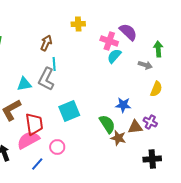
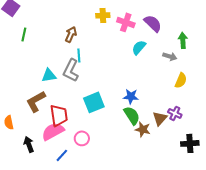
pink cross: (109, 41) -> (126, 22), moved
blue star: (123, 105) -> (131, 96), moved
brown triangle: (135, 127) -> (160, 118), turned -42
black cross: (152, 159) -> (190, 143), moved

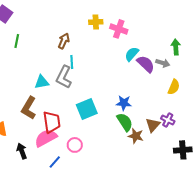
purple semicircle: (153, 23) -> (146, 64), moved
brown L-shape: (36, 101) -> (29, 108), turned -30

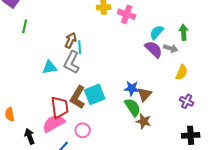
brown arrow: (64, 41) -> (71, 40), moved
cyan semicircle: (132, 54) -> (157, 32), moved
brown L-shape: (29, 108) -> (78, 97), moved
purple cross: (168, 120) -> (187, 101), moved
brown triangle: (153, 125) -> (145, 94), moved

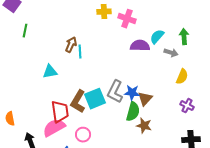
purple semicircle: (154, 49) -> (140, 46), moved, turned -42
gray L-shape: (72, 62) -> (115, 92), moved
green semicircle: (133, 107) -> (133, 112), turned 48

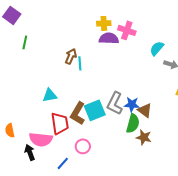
purple semicircle: (140, 46) -> (109, 38), moved
cyan triangle: (50, 72) -> (50, 95), moved
brown triangle: (145, 99) -> (145, 110), turned -35
pink semicircle: (54, 128) -> (41, 139), moved, turned -145

